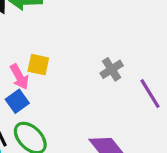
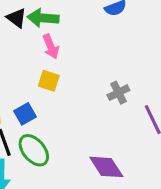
pink arrow: (19, 77) -> (51, 47), moved

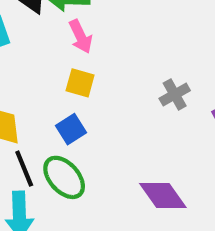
blue square: (25, 114) -> (71, 129), moved

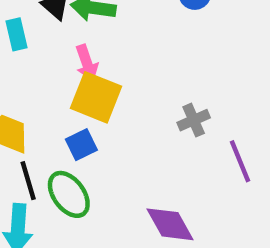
pink arrow: (81, 36) -> (87, 63), moved
yellow square: (80, 83) -> (96, 97), size x1.6

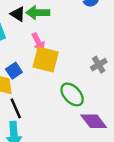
blue square: (81, 145) -> (14, 71), moved
green ellipse: (69, 194) -> (72, 94), moved

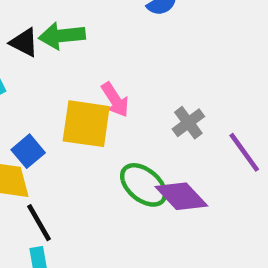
pink arrow: (38, 42) -> (115, 100), moved
purple diamond: (94, 121) -> (181, 196), moved

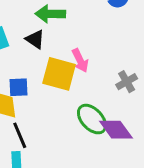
black triangle: (24, 43) -> (35, 39), moved
blue square: (28, 151) -> (18, 87), turned 30

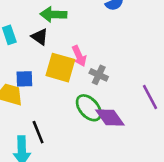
gray cross: (127, 82) -> (99, 75), moved, turned -36
black line: (20, 135) -> (38, 132), moved

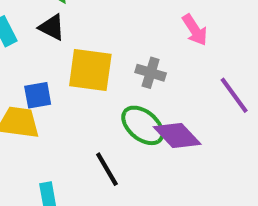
pink arrow: (79, 56) -> (195, 30), moved
black line: (38, 132) -> (107, 169), moved

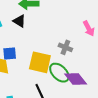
yellow square: (90, 70) -> (40, 62), moved

